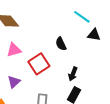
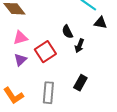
black arrow: (73, 74) -> (79, 46), moved
purple triangle: (14, 82) -> (20, 60), moved

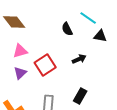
black semicircle: (67, 32) -> (67, 29), moved
black arrow: (79, 46) -> (79, 59), turned -136

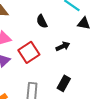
black semicircle: (67, 29) -> (42, 21), moved

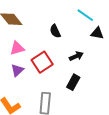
black rectangle: (64, 83) -> (73, 82), moved

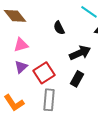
black arrow: (76, 56) -> (80, 53), size x1.5
red square: (42, 62) -> (44, 73), moved

